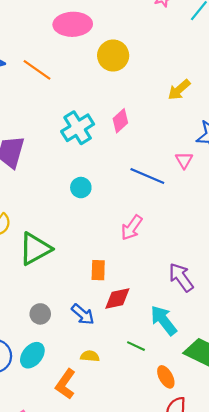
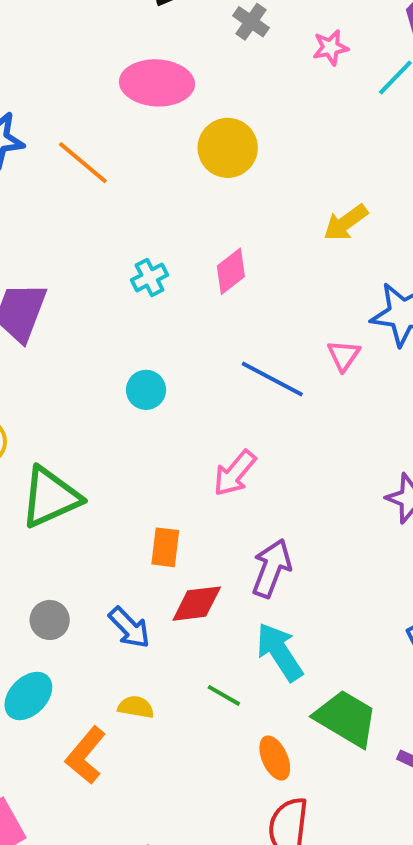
cyan cross: (78, 128) -> (150, 277), size x0.6
purple arrow: (181, 277) -> (272, 568), moved, turned 52

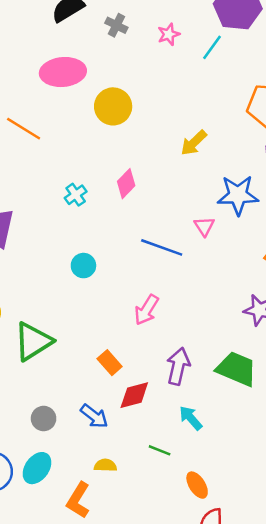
orange rectangle: (165, 547) -> (110, 363), turned -40
cyan arrow: (280, 652) -> (191, 418), size x0.7
green trapezoid: (346, 718) -> (236, 369), moved

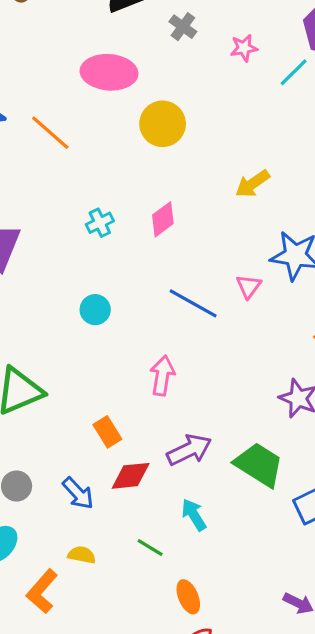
pink arrow: (147, 310) -> (162, 376), turned 148
purple arrow: (178, 366) -> (189, 450), turned 42

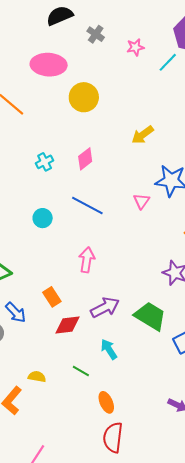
blue line: (193, 303) -> (87, 206), moved
blue arrow: (78, 493) -> (16, 312), moved

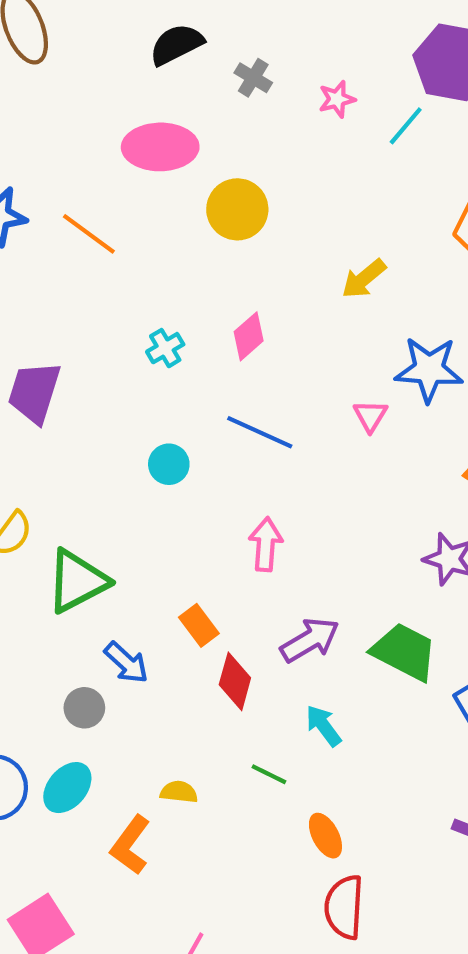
red diamond: (68, 325) -> (235, 681), turned -64

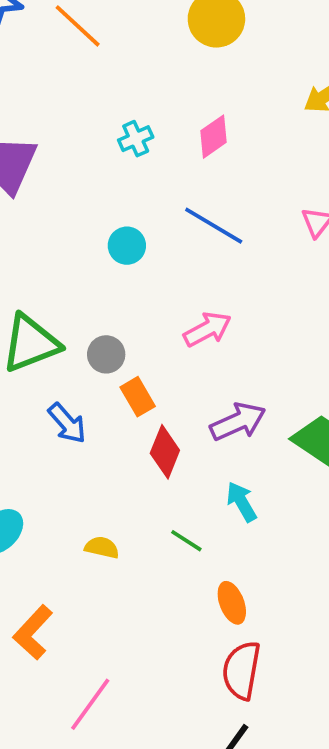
pink arrow: (266, 544) -> (207, 329), turned 51
gray circle: (84, 708) -> (106, 354), moved
orange L-shape: (130, 845) -> (33, 632), moved

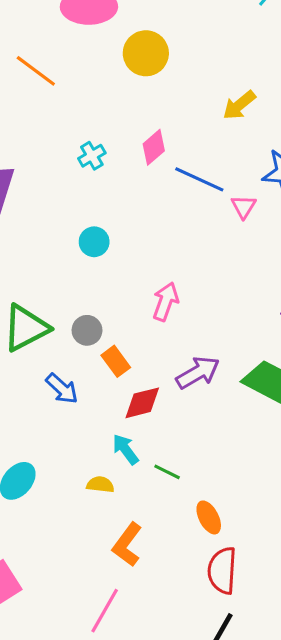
blue line: (214, 226) -> (199, 179), moved
pink arrow: (207, 329) -> (166, 302), turned -36
red diamond: (165, 452) -> (142, 403), turned 60
cyan arrow: (242, 502) -> (126, 449), moved
orange L-shape: (33, 632) -> (127, 545), moved

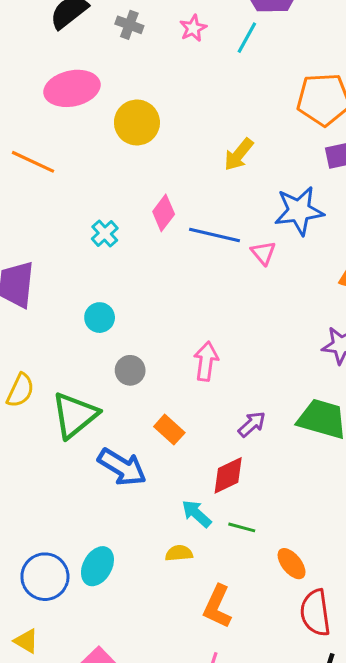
cyan circle: (94, 242) -> (100, 318), moved
gray circle: (87, 330) -> (130, 370), moved
purple arrow: (198, 373) -> (252, 424), size x0.7
blue arrow: (62, 389) -> (122, 467), size x1.4
red diamond: (142, 403) -> (228, 475), moved

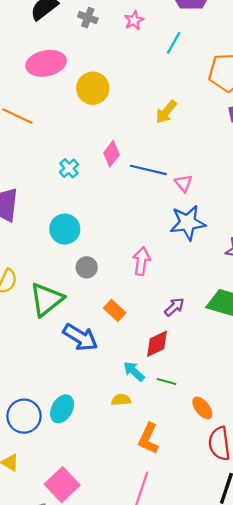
cyan line: (247, 38) -> (174, 43), moved
blue star: (299, 211) -> (188, 223), moved
cyan circle: (100, 318) -> (65, 229), size x1.4

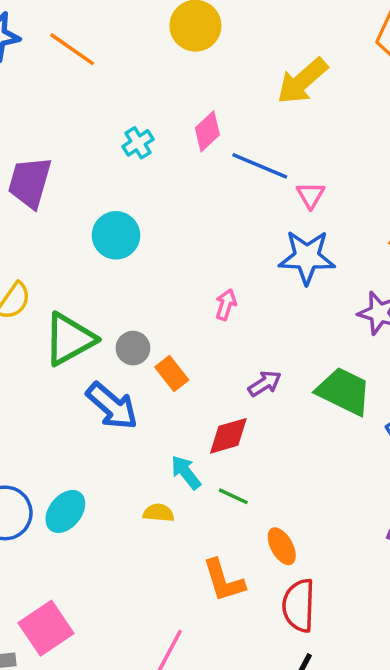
yellow arrow: (166, 112) -> (302, 81), size x1.4
pink arrow: (141, 261) -> (226, 305), size x0.7
gray circle: (87, 267) -> (133, 348), moved
orange L-shape: (148, 439) -> (224, 581), moved, turned -52

